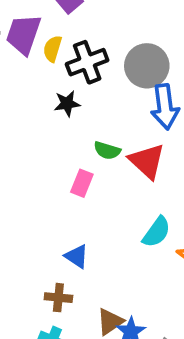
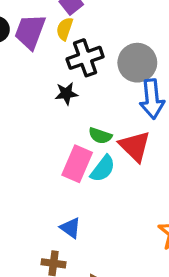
yellow semicircle: (52, 49) -> (65, 29), moved
pink rectangle: (82, 183) -> (77, 164), size x1.5
cyan semicircle: (157, 232) -> (103, 169), moved

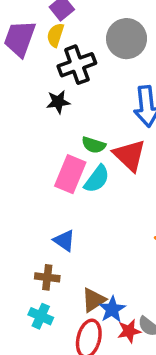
gray circle: (137, 63) -> (127, 39), moved

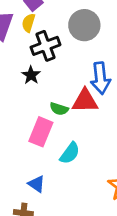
black star: (58, 102) -> (31, 75), turned -30
red triangle: (130, 155) -> (85, 101), moved, turned -44
cyan semicircle: (97, 179) -> (70, 153), moved

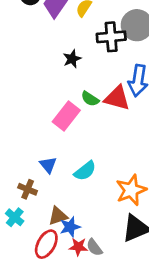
black cross: (46, 46) -> (111, 37), moved
cyan semicircle: (70, 153) -> (85, 171), moved

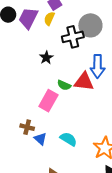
cyan semicircle: (85, 171) -> (68, 139), turned -102
brown cross: (28, 189) -> (27, 127), moved

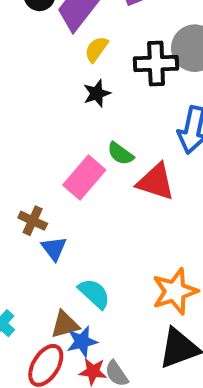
yellow semicircle: (49, 19) -> (96, 49), moved
red triangle: (84, 82) -> (156, 182), moved
cyan semicircle: (68, 139) -> (94, 294), moved

